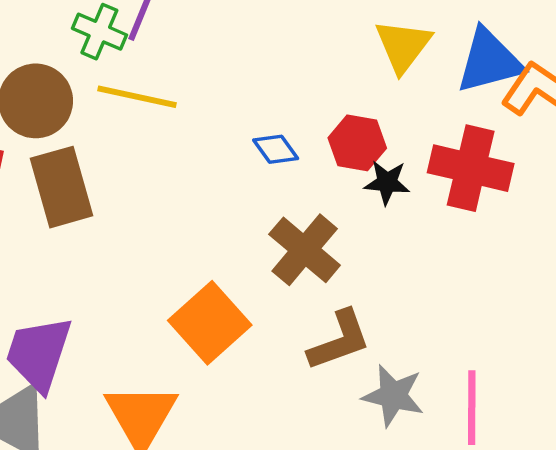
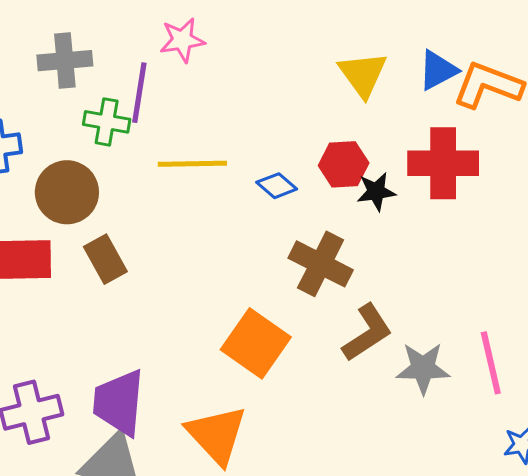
blue triangle: (489, 61) -> (438, 70), size x0.7
yellow line: (137, 97) -> (192, 164), moved
brown rectangle: (61, 187) -> (105, 259), size x0.7

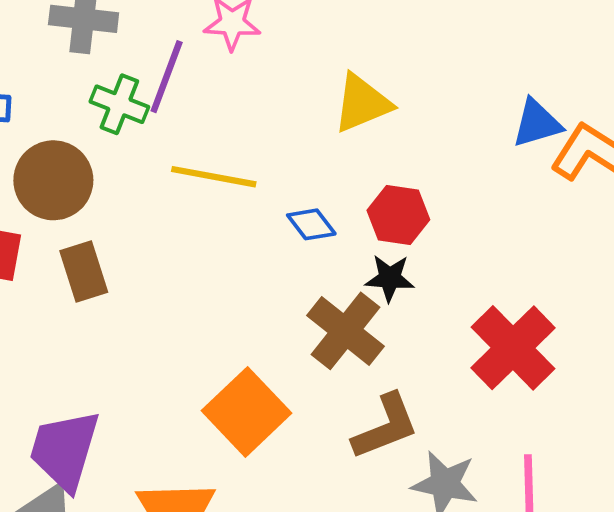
yellow triangle: (363, 74) -> (362, 103), moved, turned 32
red cross: (443, 163) -> (513, 348), moved, turned 34
black star: (376, 192) -> (390, 278), moved

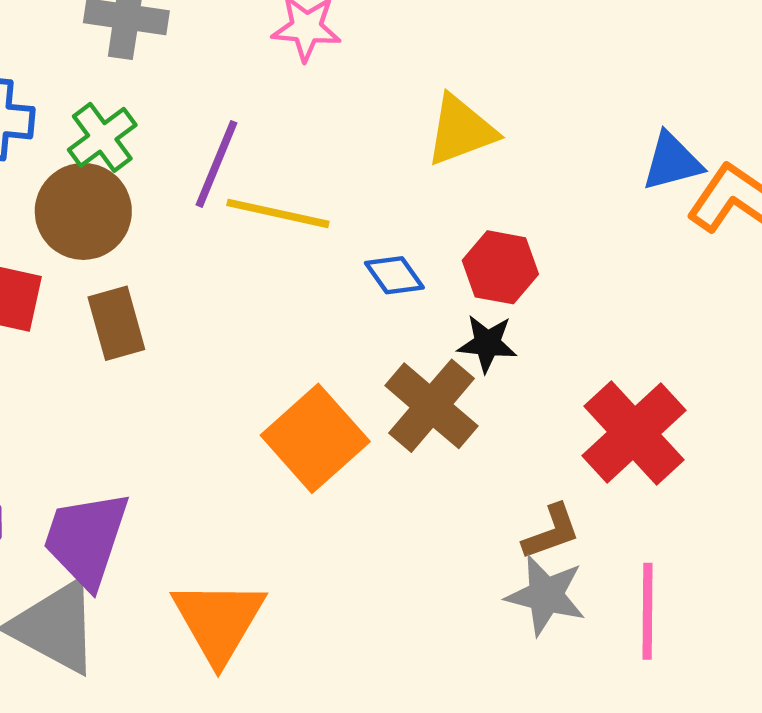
purple line: (167, 77) -> (217, 164), moved
green cross: (119, 104) -> (102, 137), moved, turned 30
orange square: (247, 412) -> (315, 438), moved
brown L-shape: (385, 427) -> (551, 532), moved, size x0.7

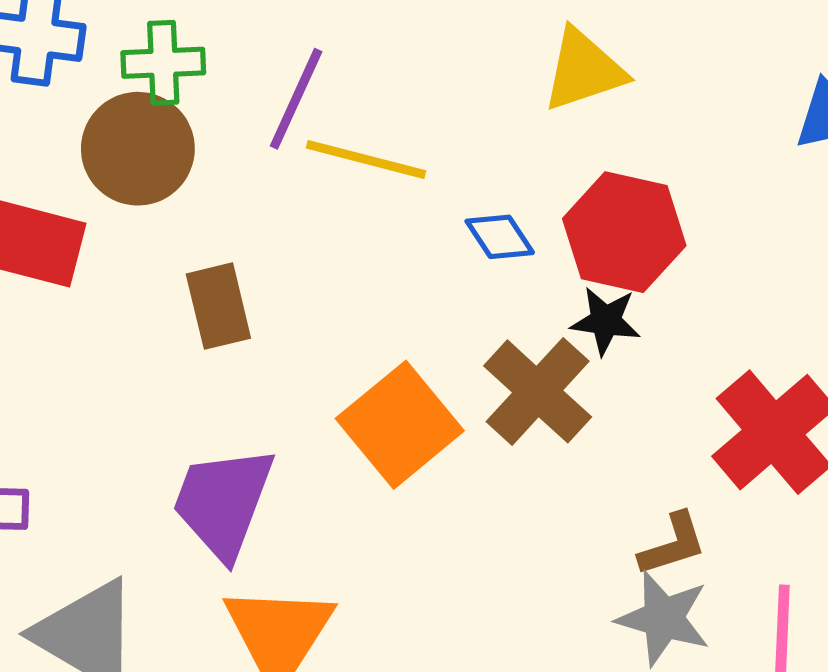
green cross: (102, 137) -> (163, 63), turned 32
red hexagon: (500, 267) -> (624, 232), size x1.4
brown rectangle: (116, 323) -> (218, 306), moved
purple trapezoid: (86, 539) -> (223, 502), moved

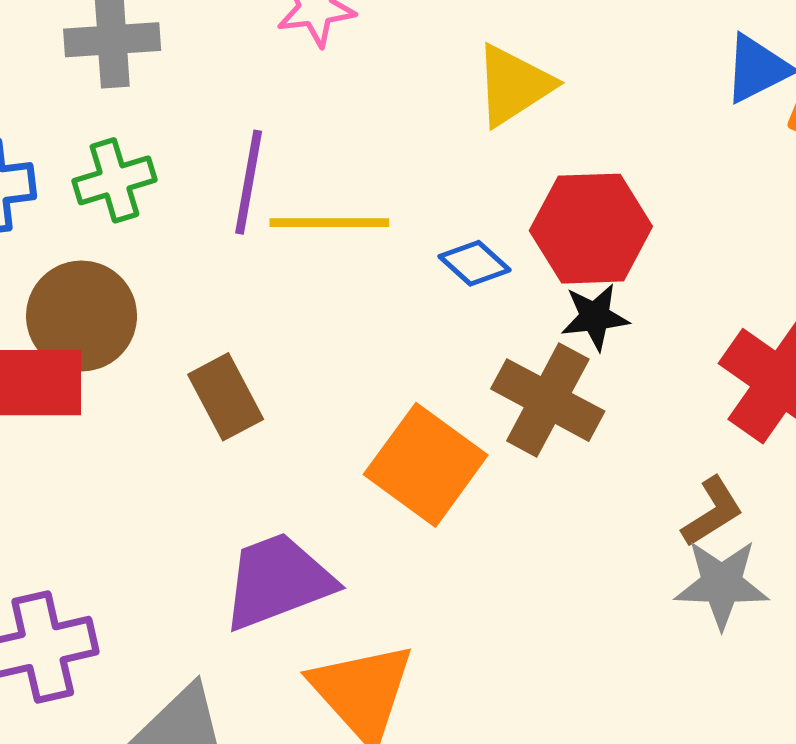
brown circle: (138, 149) -> (82, 316), moved
purple trapezoid: (223, 502) -> (278, 581), turned 63

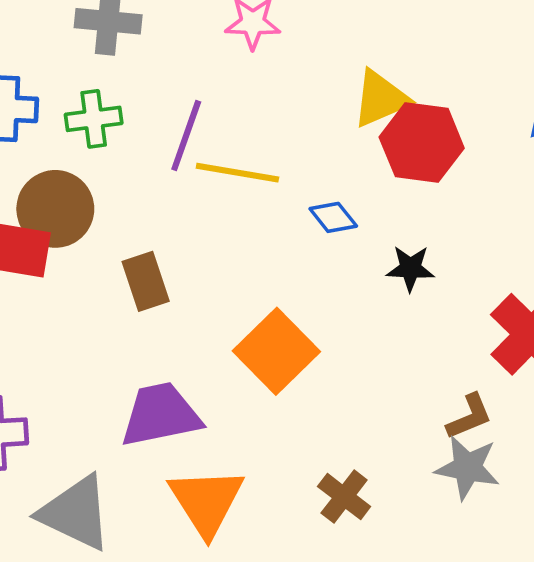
red hexagon: (591, 229) -> (422, 143), moved
brown cross: (548, 400) -> (344, 497), moved, size x0.7

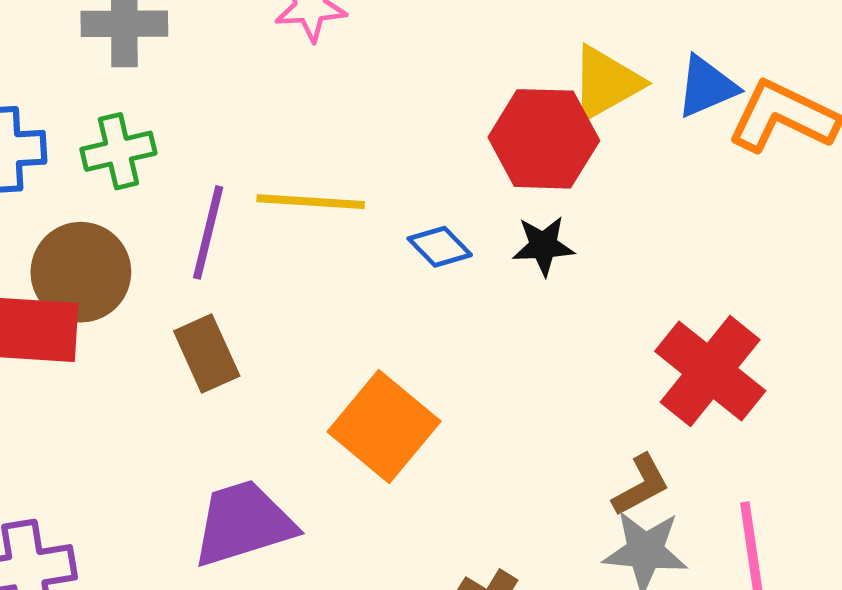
yellow triangle: (381, 99) -> (606, 83), moved
purple line: (186, 135) -> (208, 232), moved
black star: (410, 268) -> (543, 246), moved

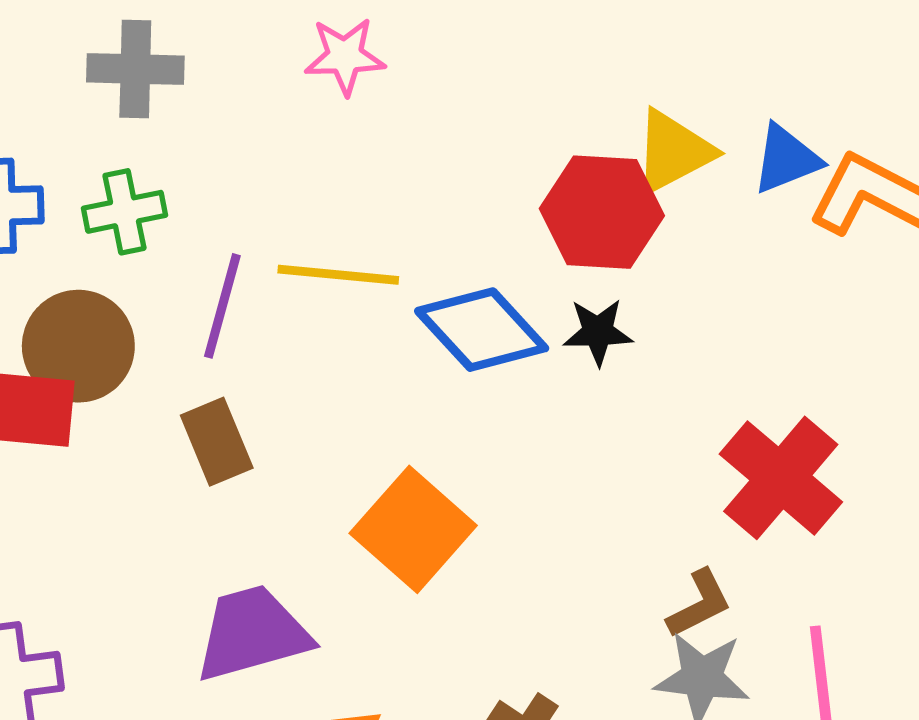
blue diamond: (440, 247) -> (482, 330), size x1.8

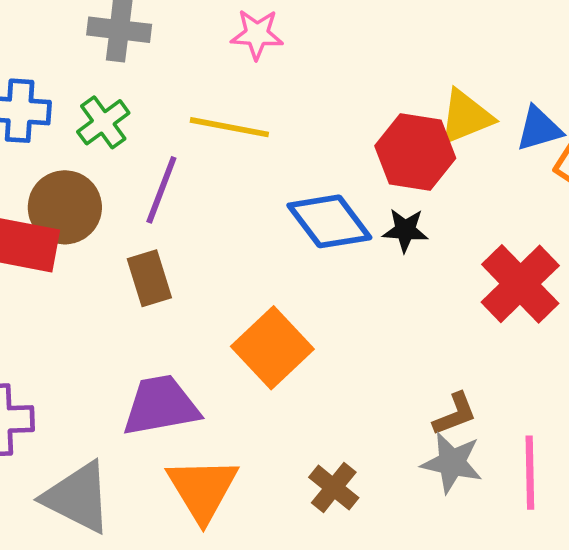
green cross: (124, 212) -> (103, 122), turned -30
yellow line: (338, 275) -> (229, 127), moved
red cross: (781, 478) -> (520, 284), moved

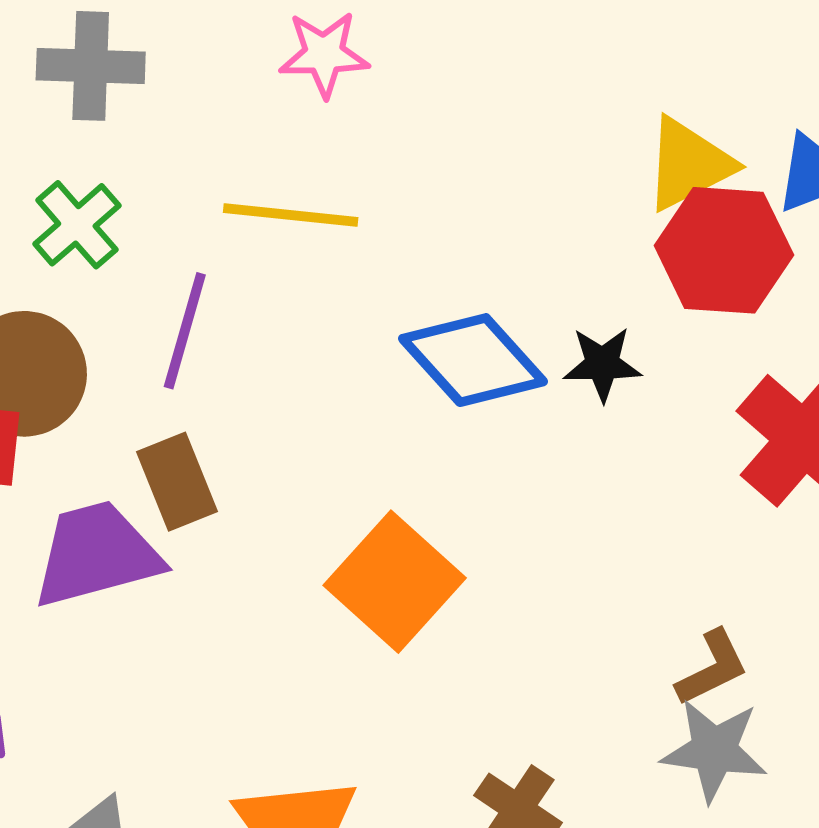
red hexagon: (415, 152) -> (724, 250), moved
purple trapezoid: (161, 406) -> (97, 554), moved

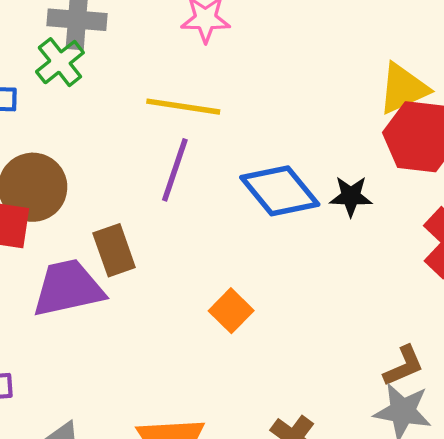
green cross: (77, 225) -> (60, 62), moved
purple line: (185, 331) -> (175, 170), moved
orange square: (395, 582) -> (231, 311), size x0.6

